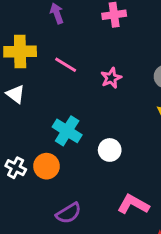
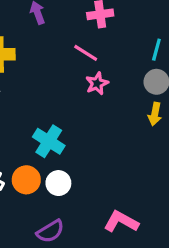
pink line: (66, 65) -> (86, 53), moved
white circle: (110, 150) -> (58, 183), moved

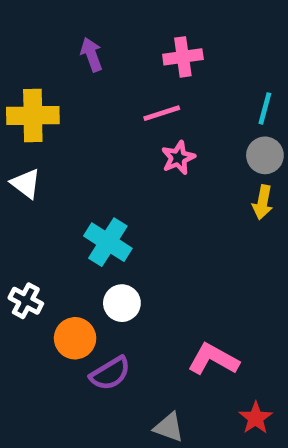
pink line: (86, 53) -> (162, 113), turned -50
orange circle: (26, 180) -> (75, 338), moved

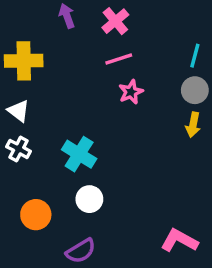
pink cross: (183, 57) -> (115, 21), moved, turned -32
white cross: (26, 301) -> (19, 149), moved
orange circle: (75, 338) -> (36, 215), moved
pink L-shape: (213, 359) -> (179, 241), moved

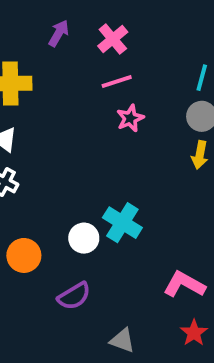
purple arrow: (67, 16) -> (59, 33), turned 50
cyan cross: (79, 154) -> (122, 223), moved

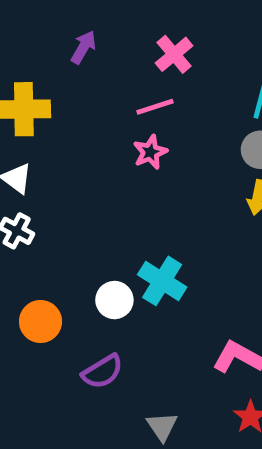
pink cross: (113, 39) -> (174, 54), moved
pink star: (130, 118) -> (150, 152), moved
gray triangle: (122, 340) -> (162, 426), turned 36

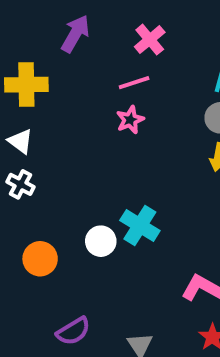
purple arrow: (83, 47) -> (75, 34), size x1.4
purple semicircle: (103, 372) -> (73, 331), moved

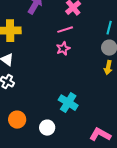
white circle: (101, 241) -> (47, 128), moved

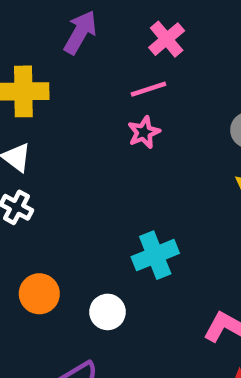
cyan cross: (68, 103) -> (155, 255), turned 36

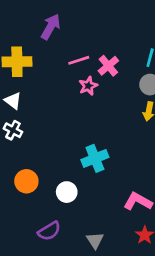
pink cross: (167, 39) -> (108, 66), moved
pink line: (148, 89) -> (79, 60), moved

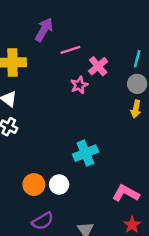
pink line: (79, 60) -> (70, 50), moved
orange circle: (26, 181) -> (34, 185), moved

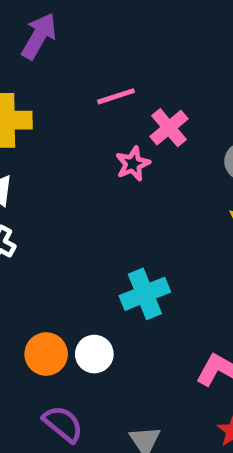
purple arrow: (44, 30) -> (39, 36), moved
purple semicircle: (43, 221) -> (63, 424), turned -110

